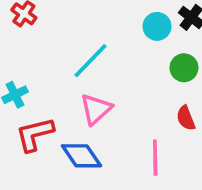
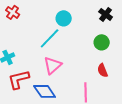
cyan circle: (157, 26) -> (64, 18), moved

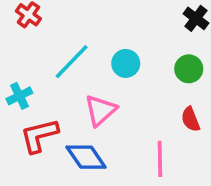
cyan circle: (64, 18) -> (126, 63), moved
cyan line: (50, 38) -> (72, 62), moved

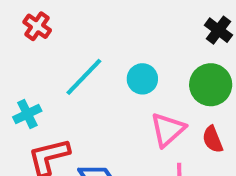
green circle: (189, 69) -> (211, 85), size x1.4
pink triangle: (100, 110) -> (168, 130), moved

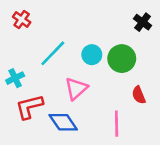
green circle: (211, 85) -> (122, 59), moved
pink triangle: (168, 130) -> (76, 88), moved

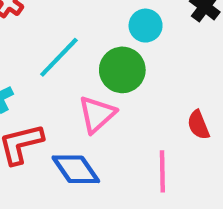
cyan circle: (92, 55) -> (146, 26), moved
green circle: (122, 59) -> (122, 70), moved

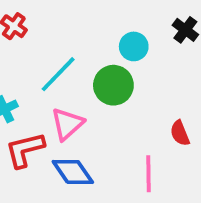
pink triangle: (97, 114) -> (67, 124), moved

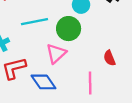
cyan line: (58, 74) -> (34, 22), turned 35
pink triangle: (67, 124) -> (56, 54), moved

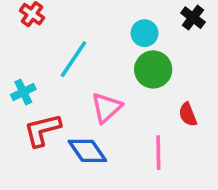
cyan line: (34, 22) -> (74, 59), turned -45
green circle: (69, 29) -> (153, 69), moved

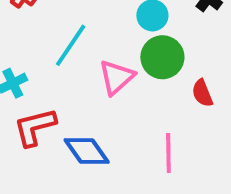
pink triangle: (106, 108) -> (117, 77), moved
red semicircle: (188, 114) -> (202, 93), moved

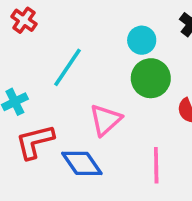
pink triangle: (117, 77) -> (105, 120), moved

